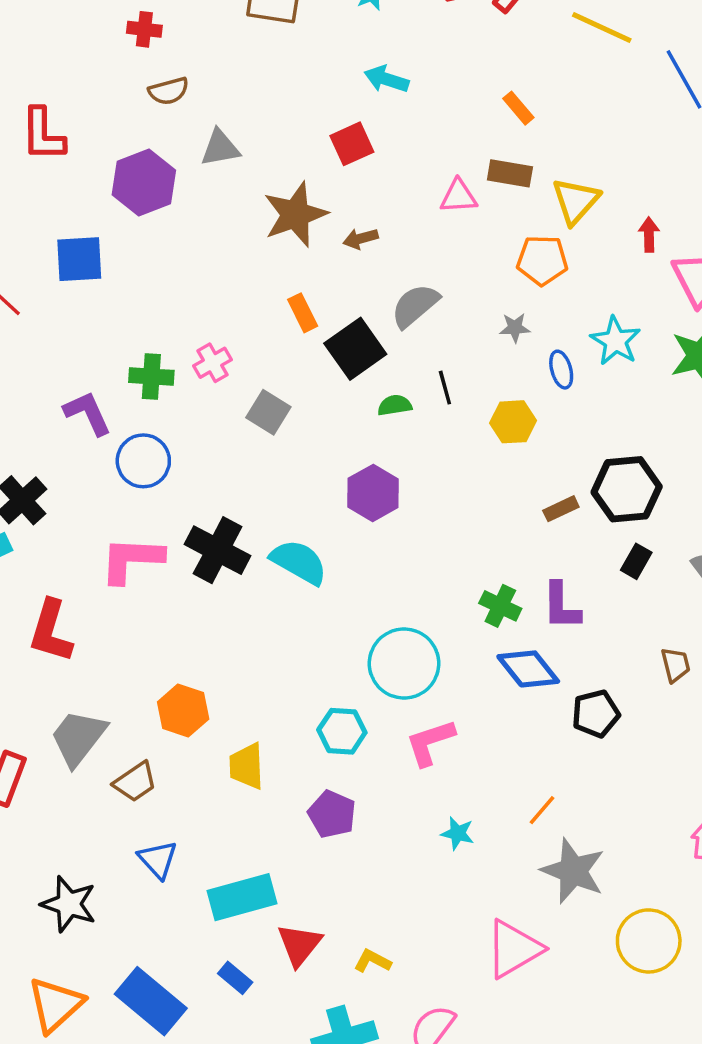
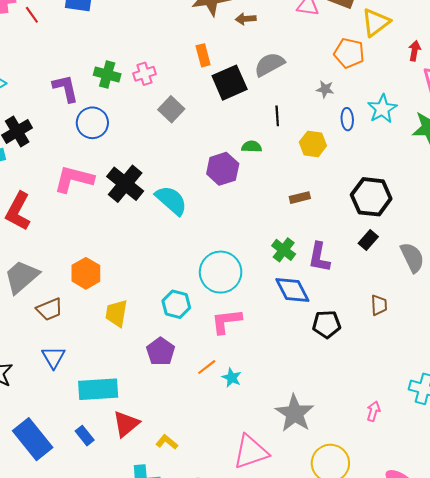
green semicircle: (395, 405) -> (252, 147), moved
brown rectangle: (561, 509) -> (300, 198), moved
orange line: (542, 810) -> (207, 367), moved

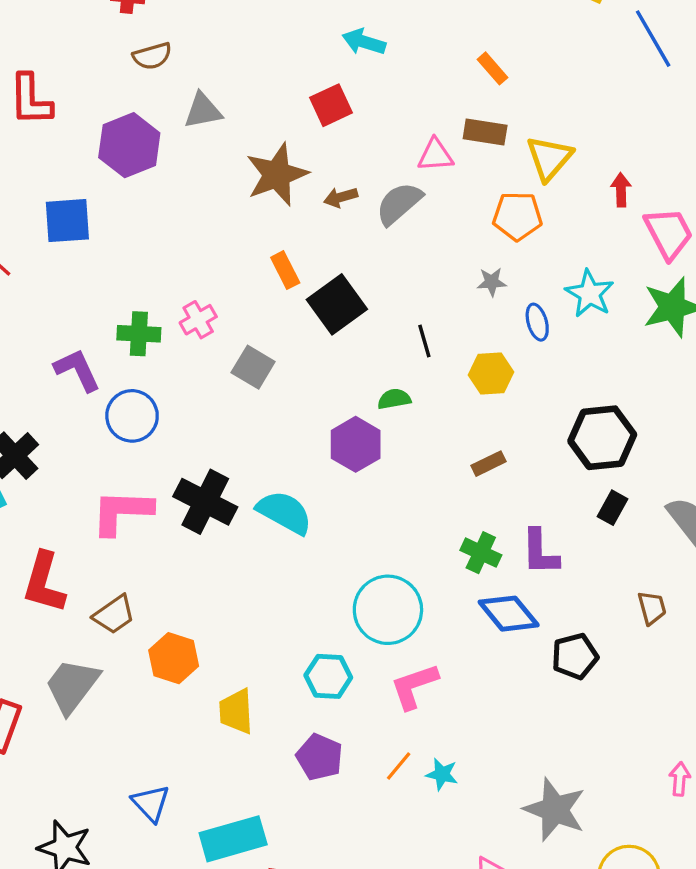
gray semicircle: (269, 64) -> (399, 204), moved
brown trapezoid: (50, 309) -> (114, 615), moved

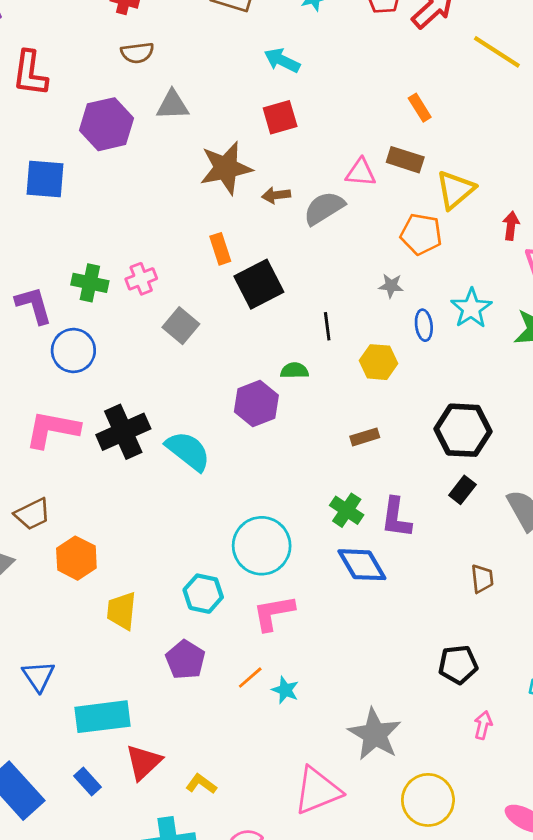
cyan arrow: (364, 42) -> (282, 60), moved
black cross: (205, 502) -> (123, 432), turned 30
black pentagon: (575, 656) -> (458, 665), moved

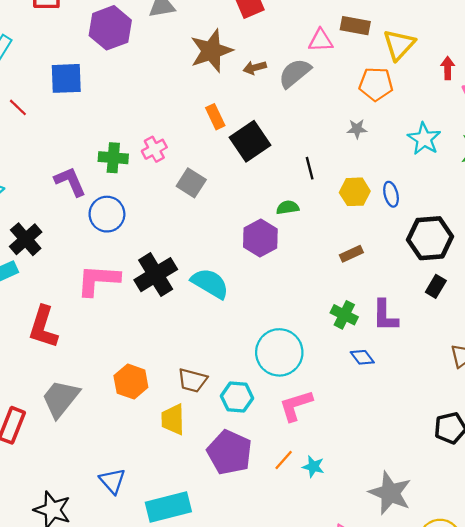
blue ellipse: (424, 325) -> (391, 194), moved
brown trapezoid: (32, 514) -> (192, 380), moved, turned 48
blue diamond: (362, 565) -> (362, 357), size x0.6
purple pentagon: (185, 660) -> (229, 452), size x1.4

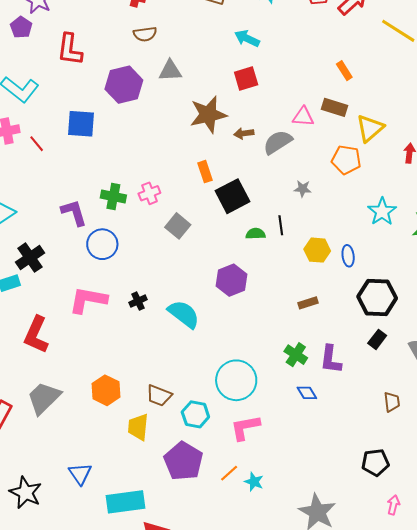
gray star: (357, 129) -> (303, 189), moved
green semicircle: (288, 207) -> (256, 234), moved
black cross: (156, 275) -> (138, 301), size x0.5

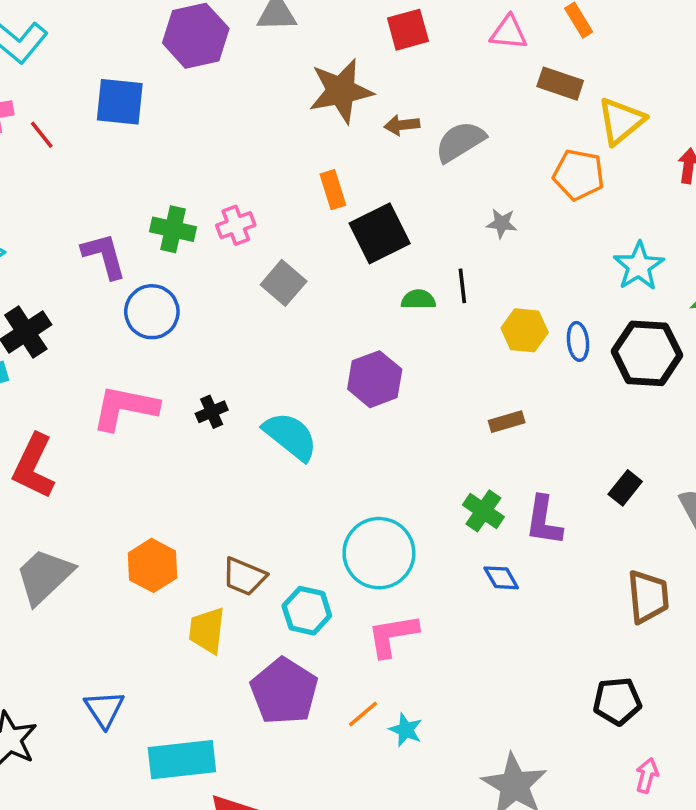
pink triangle: (303, 117) -> (509, 33), moved
black hexagon: (377, 297) -> (647, 353), moved
brown trapezoid: (392, 402) -> (648, 597), size x1.5

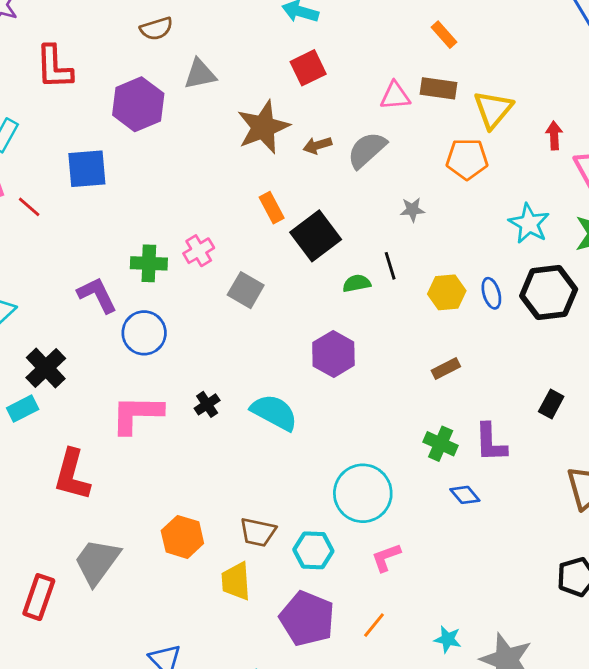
pink triangle: (509, 33) -> (395, 96), moved
pink L-shape: (393, 635) -> (386, 557), size x0.7
cyan star: (406, 730) -> (448, 639), moved

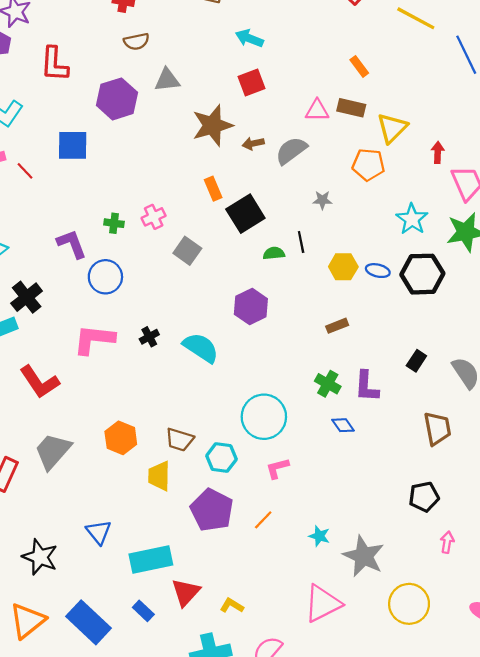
green cross: (149, 263) -> (114, 223), size x0.7
blue ellipse: (491, 293) -> (378, 271), turned -65
red L-shape: (72, 475) -> (39, 382), turned -54

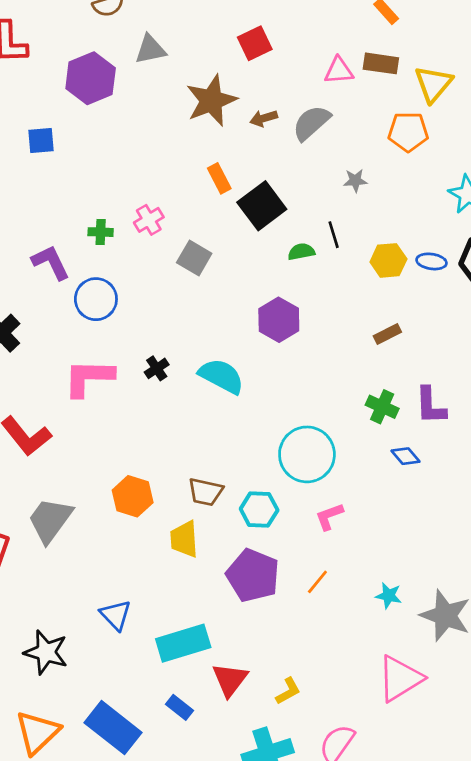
blue square: (73, 145) -> (41, 140), size x0.7
yellow L-shape: (232, 606) -> (288, 691), turned 125

